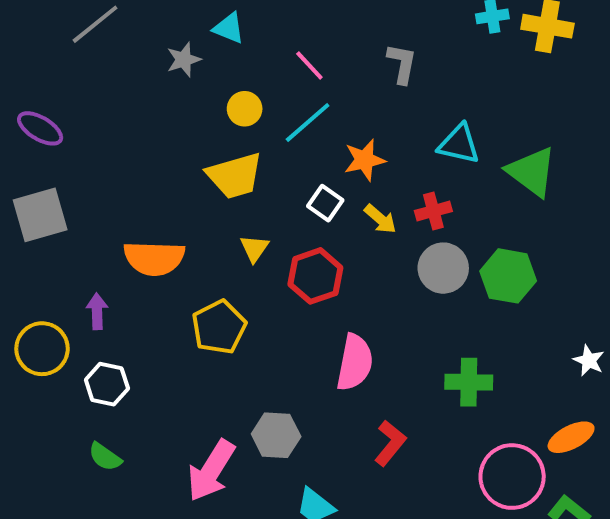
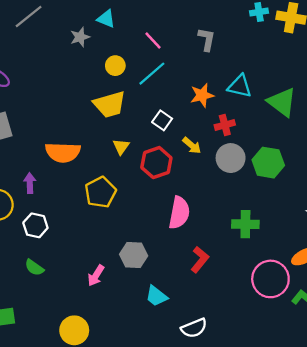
orange star: (365, 160) -> (202, 95), moved
yellow arrow: (380, 219) -> (192, 145), moved
pink arrow: (211, 471) -> (96, 276), size x0.6

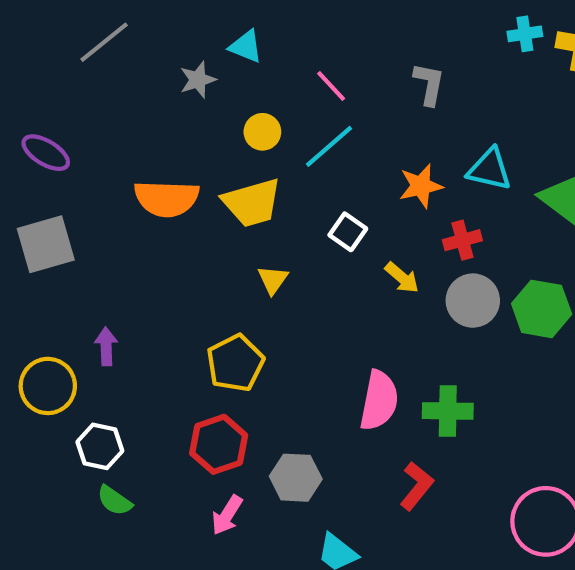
orange semicircle: (63, 152) -> (167, 198), moved
red hexagon: (156, 163) -> (219, 444), moved
green cross: (245, 224) -> (448, 411), moved
white hexagon: (35, 225) -> (100, 446), moved

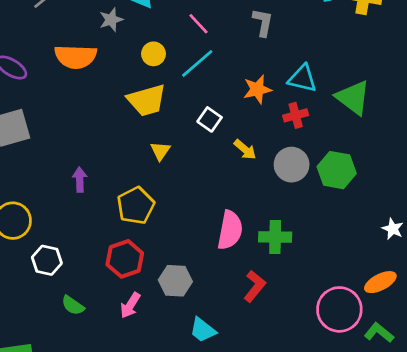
orange semicircle: (167, 198) -> (76, 57), moved
red cross: (462, 240) -> (296, 115), moved
purple arrow: (106, 346) -> (80, 180), moved
green semicircle: (114, 501) -> (73, 305), moved

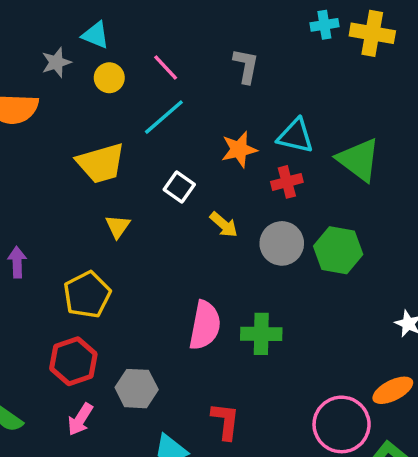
yellow circle: (153, 54) -> (109, 78), moved
red L-shape: (255, 286) -> (225, 421), moved, turned -32

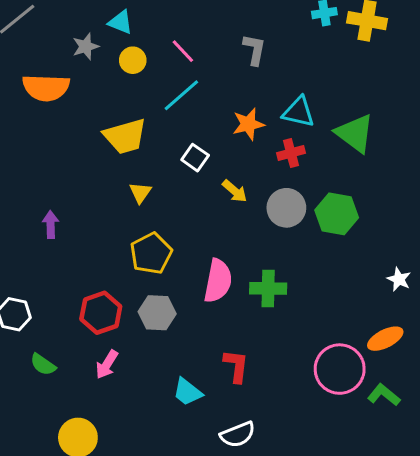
yellow pentagon: (87, 295) -> (151, 253), moved
gray hexagon: (137, 389) -> (157, 313), moved

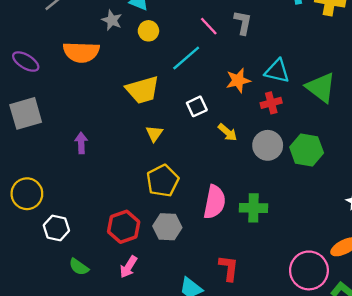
gray star: (86, 47) -> (112, 20), turned -30
pink line: (183, 51) -> (209, 26), moved
white square: (195, 158) -> (197, 106), turned 30
purple arrow: (51, 225) -> (81, 143), moved

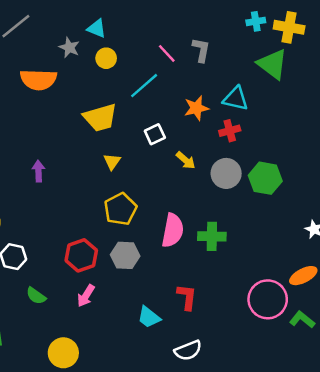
green triangle: (321, 88) -> (272, 64), moved

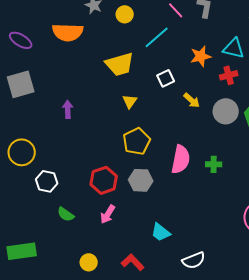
green cross: (212, 236) -> (214, 164), size x0.7
red L-shape: (187, 297) -> (133, 262), moved, turned -50
yellow circle: (63, 353) -> (89, 262), size x0.7

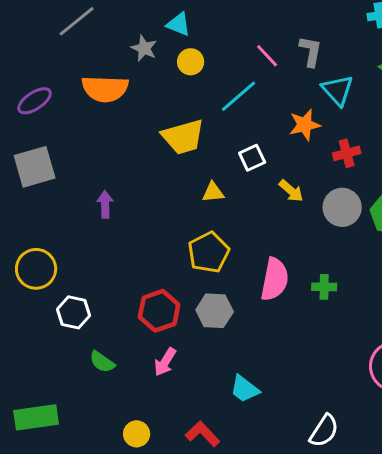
purple ellipse: (21, 40) -> (35, 101), turned -65
cyan triangle: (234, 48) -> (338, 90), moved, turned 35
yellow triangle: (130, 101) -> (213, 192), moved, turned 49
white semicircle: (194, 260) -> (324, 431), moved, turned -35

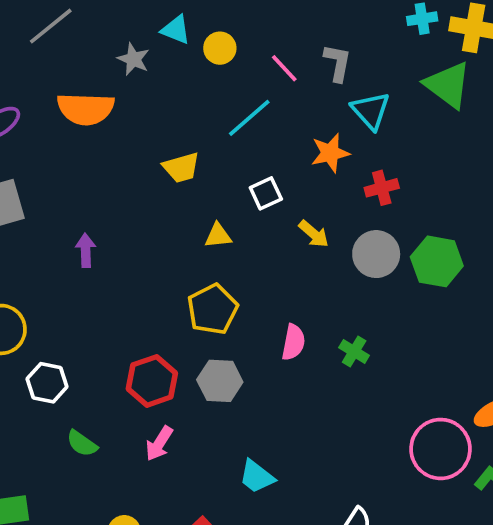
yellow circle: (191, 62) -> (220, 48), moved
yellow trapezoid: (183, 137) -> (181, 168), size x0.7
pink semicircle: (275, 279) -> (293, 342), size x0.7
green cross: (324, 287) -> (354, 351), turned 30

